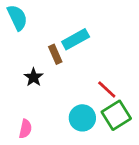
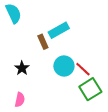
black star: (34, 77) -> (22, 68), moved
cyan circle: (82, 118) -> (64, 66), moved

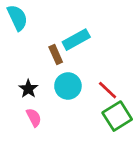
cyan circle: (64, 66) -> (68, 86), moved
pink semicircle: (20, 100) -> (34, 117), moved, turned -40

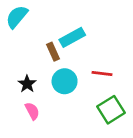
cyan semicircle: (17, 18) -> (17, 17), turned -115
red line: (108, 90) -> (102, 74), moved, turned -36

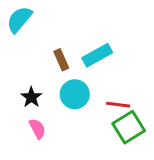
cyan rectangle: (72, 37) -> (97, 55), moved
red line: (102, 74) -> (118, 105), moved

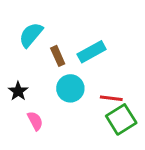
cyan semicircle: (19, 19) -> (31, 35), moved
black star: (31, 97) -> (18, 91), moved

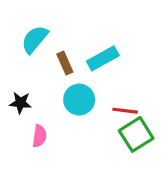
black star: (18, 91) -> (20, 103), turned -30
pink semicircle: (35, 121) -> (39, 136), turned 36

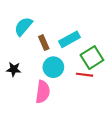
green square: (136, 134) -> (92, 58), moved
pink semicircle: (39, 136) -> (43, 92), moved, size x1.5

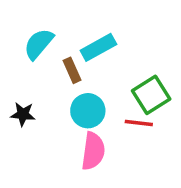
cyan rectangle: (69, 39) -> (98, 47), moved
pink semicircle: (43, 92) -> (93, 151), moved

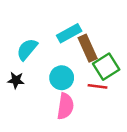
cyan semicircle: (39, 44) -> (27, 49), moved
brown rectangle: (72, 70) -> (88, 48), moved, size x1.5

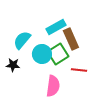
green square: (106, 67) -> (58, 54), moved
cyan circle: (62, 78) -> (42, 54), moved

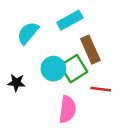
cyan rectangle: (56, 27) -> (70, 20), moved
cyan semicircle: (22, 40) -> (28, 33), moved

